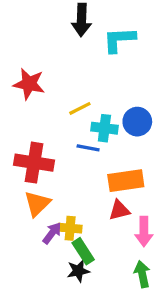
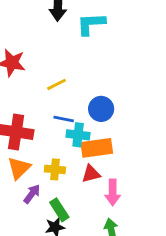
blue circle: (137, 122) -> (101, 109), moved
cyan cross: (104, 128) -> (78, 135), moved
yellow cross: (70, 228) -> (55, 169), moved

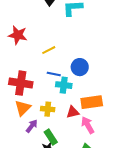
orange rectangle: (97, 148) -> (92, 102), moved
pink arrow: (113, 193) -> (88, 125), turned 150

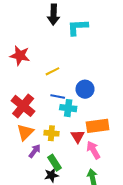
red cross: (21, 83) -> (23, 106), turned 30
red triangle: (73, 112) -> (78, 136), turned -48

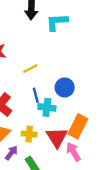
blue line: (58, 96) -> (36, 95), turned 64
orange rectangle: (98, 126) -> (78, 126), turned -55
red triangle: (78, 136) -> (57, 137), size x1.5

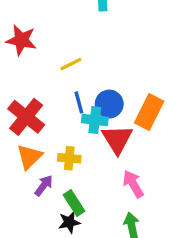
blue circle: (65, 87) -> (109, 104), moved
orange rectangle: (78, 126) -> (149, 112), moved
red triangle: (57, 137) -> (117, 139), moved

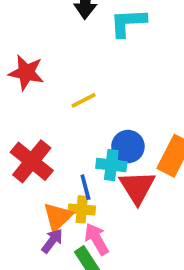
blue line: (79, 102) -> (85, 187), moved
orange triangle: (29, 157) -> (58, 217), moved
pink arrow: (133, 184) -> (97, 239), moved

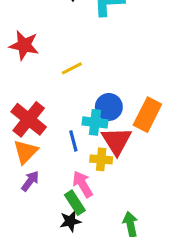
yellow cross: (82, 209) -> (101, 159), moved
orange triangle: (58, 217) -> (26, 152), moved
purple arrow: (52, 241) -> (30, 181), moved

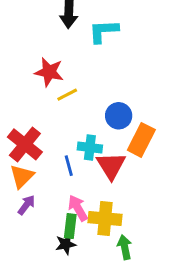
red star: (24, 45) -> (49, 72), moved
blue circle: (109, 107) -> (119, 116), moved
yellow cross: (101, 159) -> (105, 219), moved, size x1.5
green rectangle: (75, 203) -> (70, 226), turned 40

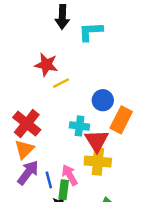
blue line: (69, 166) -> (49, 180), moved
purple arrow: (26, 205) -> (28, 173), size x1.5
yellow cross: (105, 219) -> (98, 162), moved

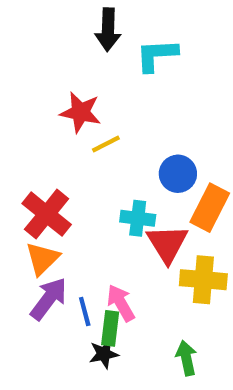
yellow cross: (98, 162) -> (203, 280), moved

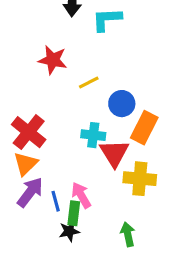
yellow line: (106, 144) -> (89, 83), moved

